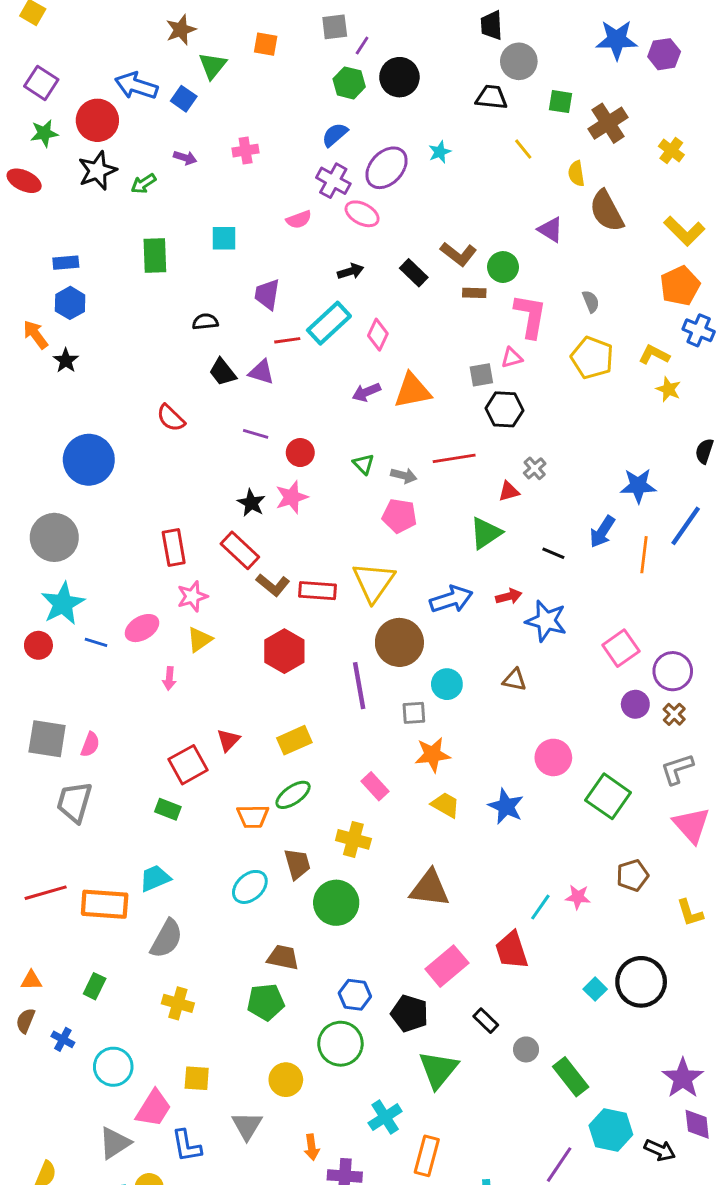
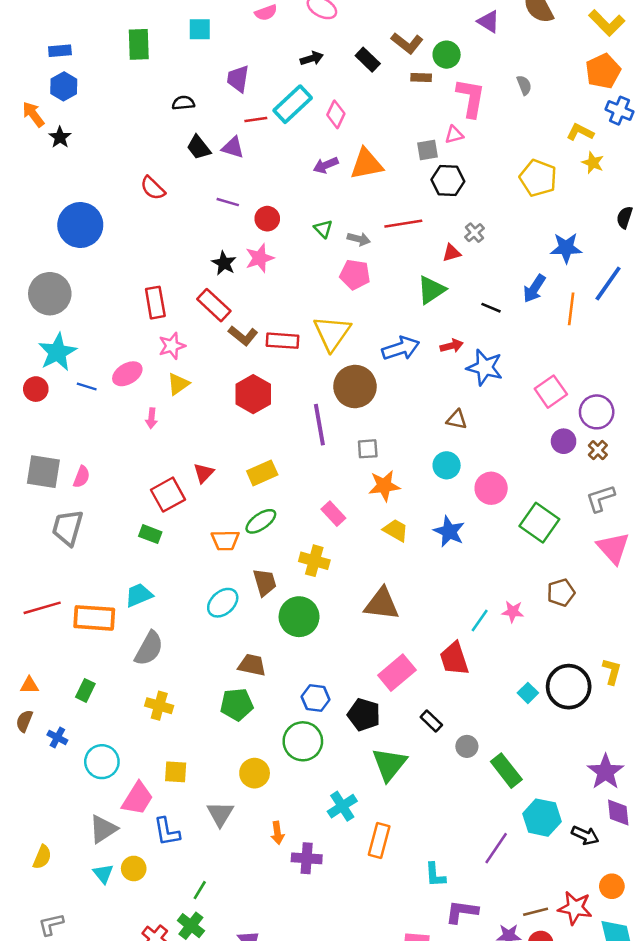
yellow pentagon: (592, 358) -> (538, 178), moved
cyan circle: (447, 684) -> (447, 465), moved
yellow L-shape: (690, 913) -> (612, 671), moved, turned -148

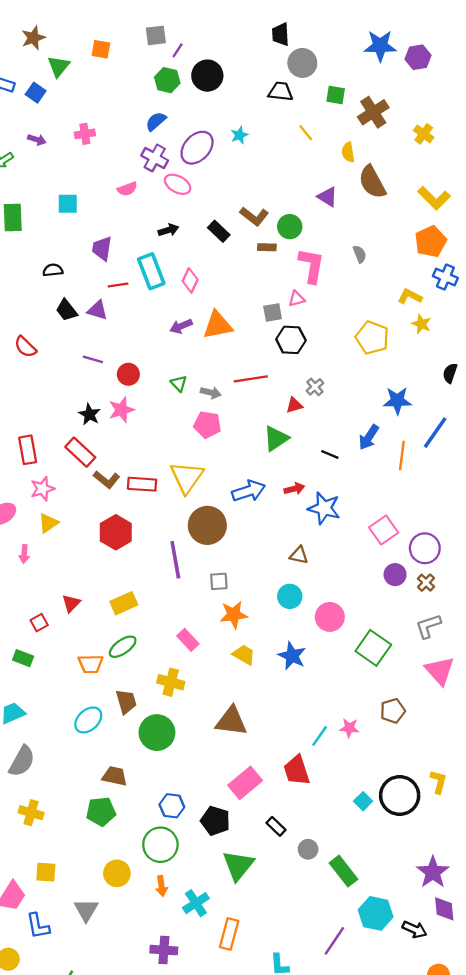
cyan rectangle: (293, 104) -> (151, 271), turned -68
red square: (168, 495) -> (39, 623), size x0.6
orange arrow: (277, 833) -> (162, 886), moved

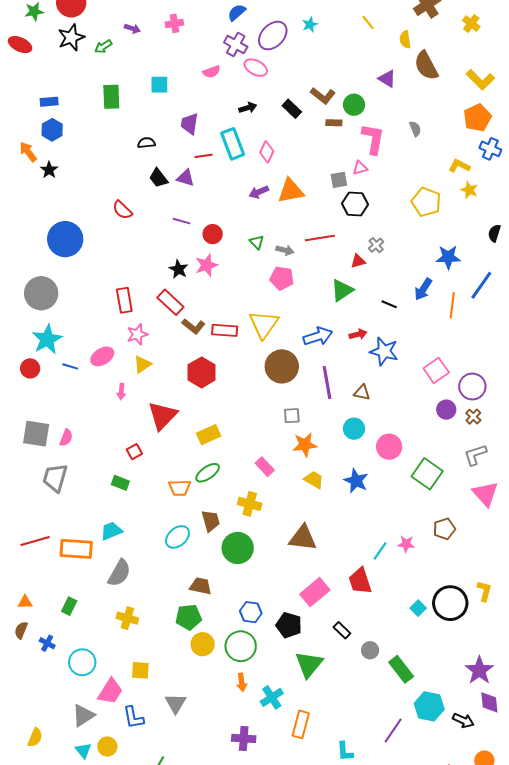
purple line: (175, 560) -> (327, 382), moved
red triangle: (71, 603) -> (162, 416), moved, size x1.8
yellow circle: (117, 873) -> (203, 644), moved

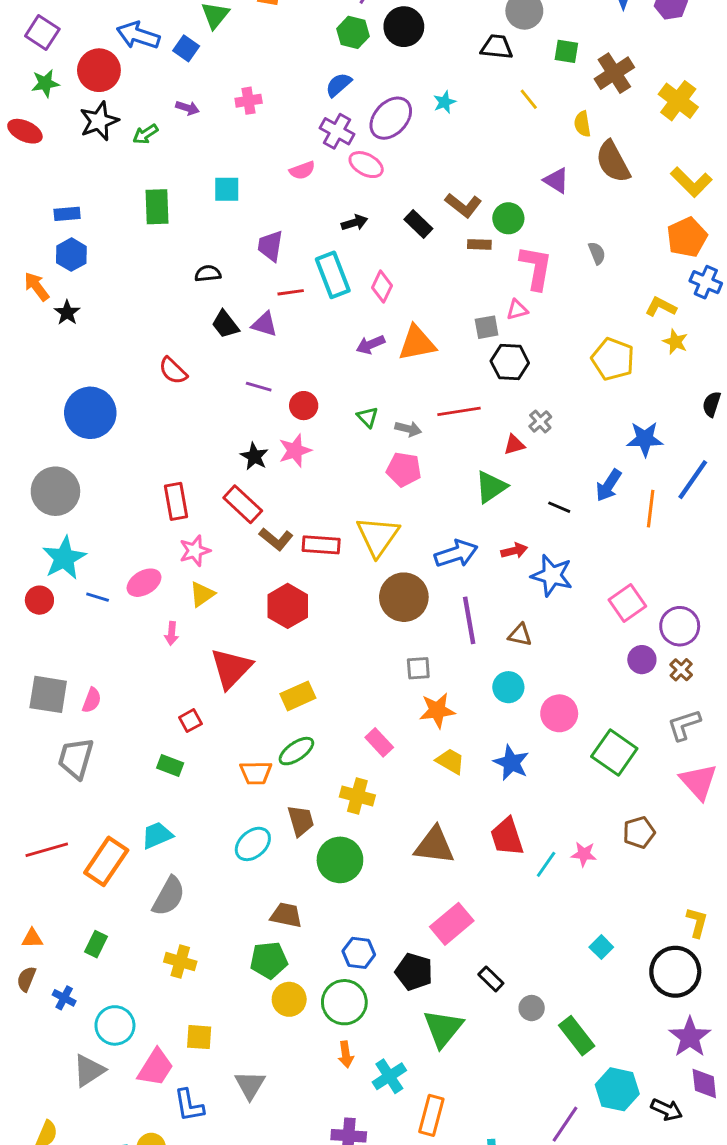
yellow cross: (471, 23) -> (678, 101), size x1.5
orange rectangle: (76, 549) -> (106, 861), turned -60
red trapezoid: (360, 581) -> (507, 837), moved
black circle: (450, 603) -> (675, 972), moved
gray triangle: (83, 715) -> (89, 1070), moved

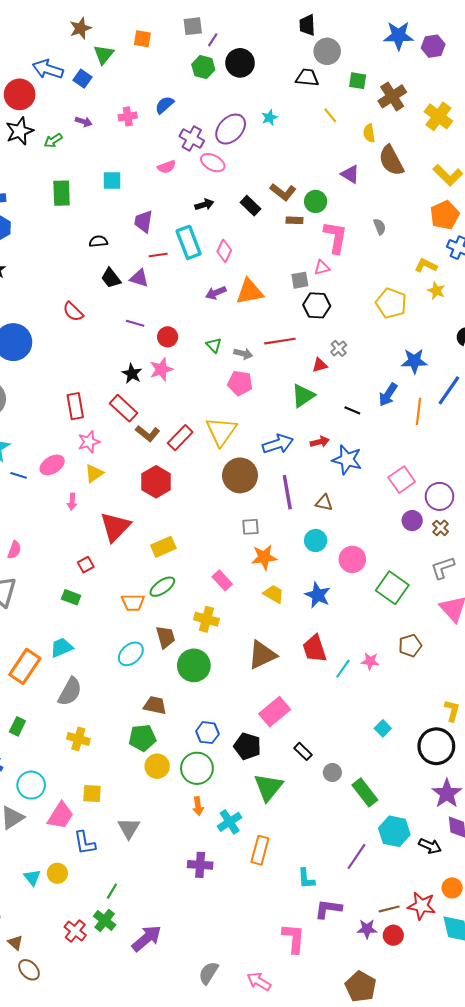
blue semicircle: (339, 85) -> (164, 105), moved
red rectangle: (321, 545) -> (180, 438), turned -50
brown triangle: (434, 845) -> (262, 655), turned -32

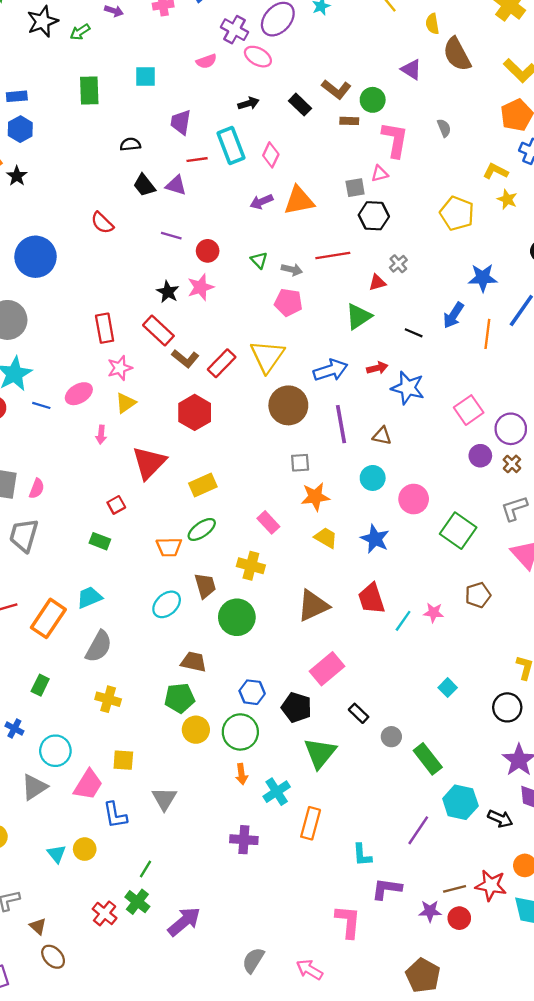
black circle: (436, 746) -> (507, 707), size x0.7

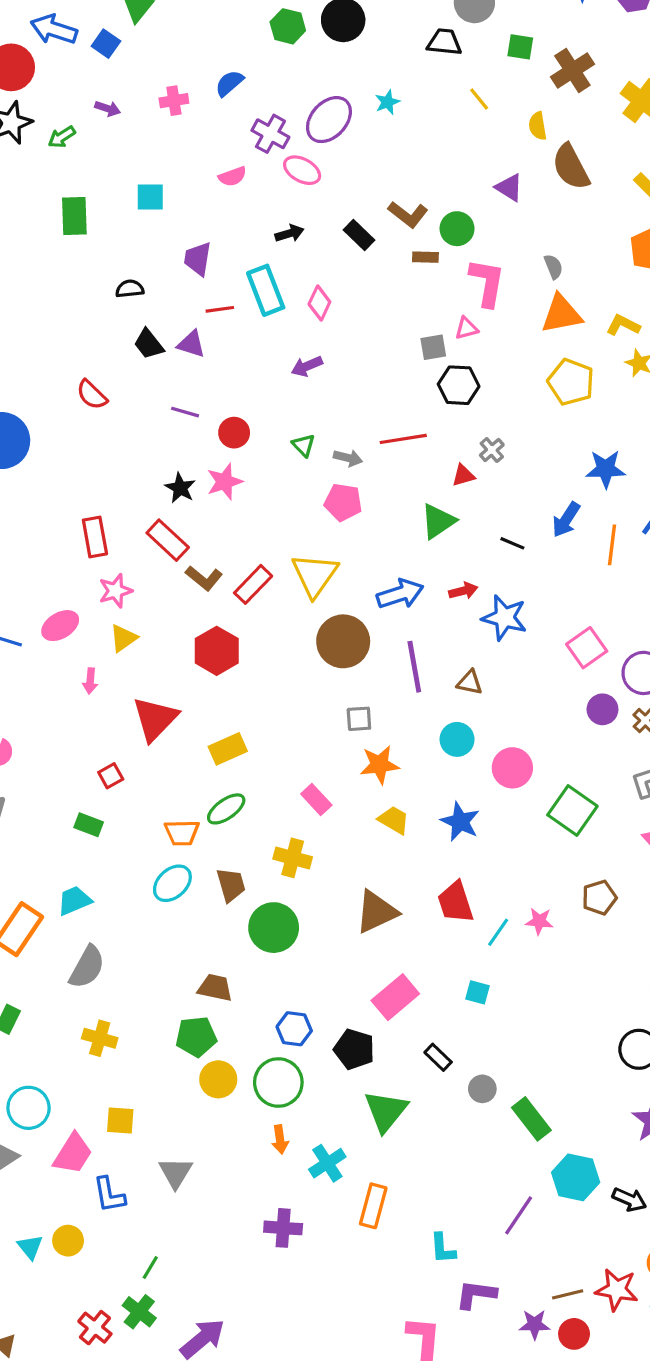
orange triangle: (299, 201) -> (561, 314), moved
cyan ellipse: (167, 604) -> (172, 883), moved
cyan square: (448, 688) -> (478, 992), moved, turned -30

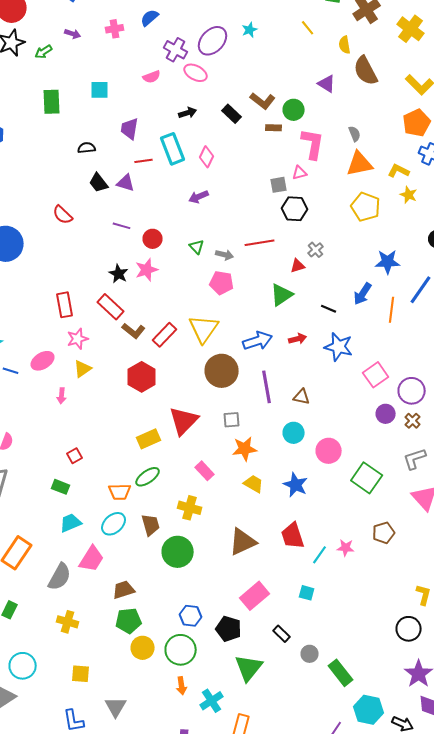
blue star: (504, 618) -> (339, 347), moved
red triangle: (155, 719) -> (184, 421), moved
cyan trapezoid: (74, 901) -> (71, 523), moved
brown trapezoid: (215, 988) -> (124, 590), moved, turned -30
pink trapezoid: (73, 1154) -> (92, 559), moved

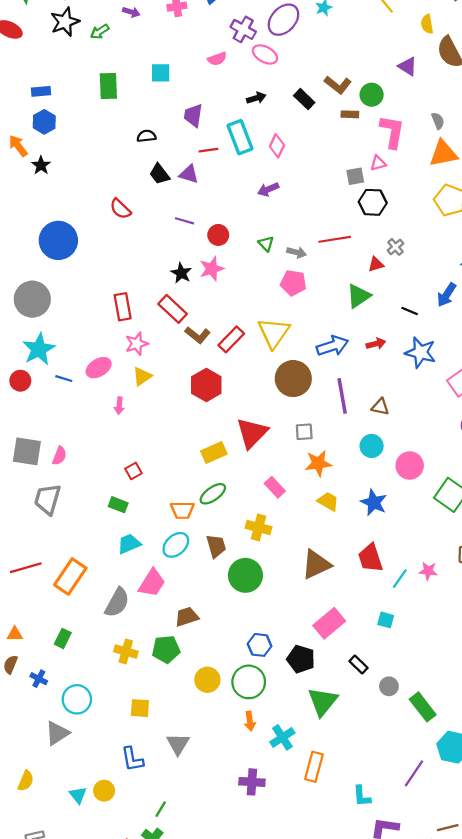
green pentagon: (129, 621) -> (166, 649), moved

